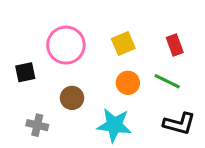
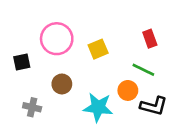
yellow square: (123, 44) -> (98, 49), moved
orange circle: (128, 83) -> (128, 90), moved

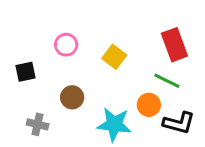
pink circle: (57, 39) -> (66, 45), size x0.6
red rectangle: (150, 39) -> (174, 45), size x1.5
yellow square: (98, 49) -> (114, 57), turned -30

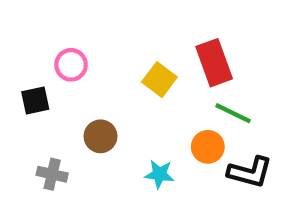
pink circle: (66, 45) -> (71, 65), moved
red rectangle: (174, 45) -> (214, 63), moved
cyan star: (114, 124) -> (159, 174), size x0.6

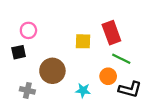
pink circle: (71, 65) -> (28, 30), moved
yellow square: (159, 80) -> (83, 41), turned -35
brown circle: (100, 136) -> (52, 71), size x1.5

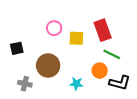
pink circle: (28, 30) -> (54, 28), moved

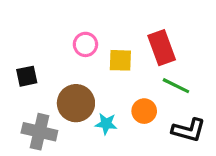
orange circle: (100, 71) -> (144, 111), moved
gray cross: (25, 84) -> (39, 132), size x1.5
cyan star: (76, 84) -> (106, 124), moved

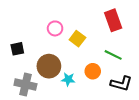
red rectangle: (162, 48) -> (113, 20), moved
yellow square: (120, 60) -> (77, 39), turned 35

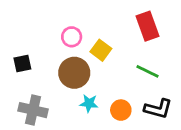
brown circle: (49, 66) -> (74, 73), moved
orange circle: (93, 71) -> (121, 110), moved

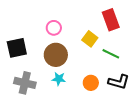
yellow square: (101, 50) -> (90, 39), moved
black square: (22, 63) -> (17, 48), size x1.5
cyan star: (89, 103) -> (59, 79), moved

